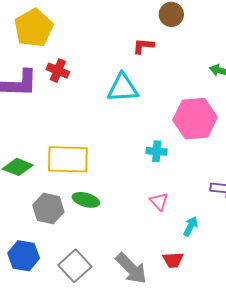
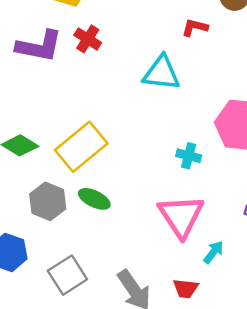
yellow rectangle: (68, 159) -> (81, 147), turned -51
pink triangle: (159, 201) -> (181, 216), size x2.0

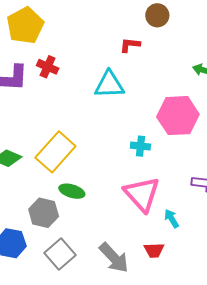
gray hexagon: (48, 201) -> (44, 213), moved
cyan arrow: (213, 252) -> (171, 219), turned -60

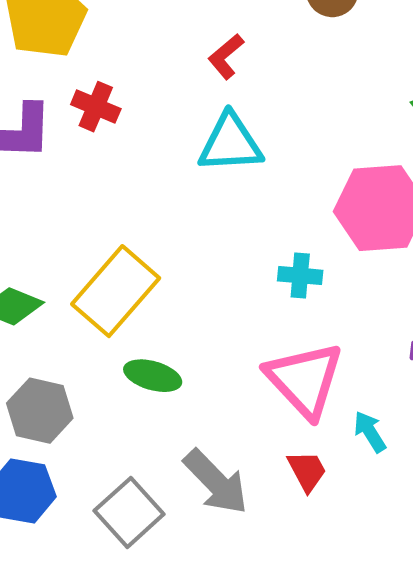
red L-shape: (130, 45) -> (226, 56), moved, turned -45
gray hexagon: (44, 213) -> (40, 411), moved
red trapezoid: (154, 250) -> (307, 471), moved, turned -115
gray arrow: (114, 258) -> (216, 482), moved

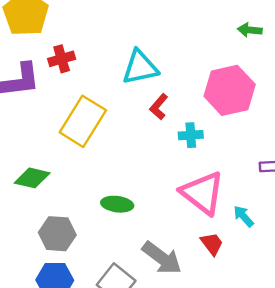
red L-shape: (226, 56) -> (159, 107), moved
red cross: (96, 107) -> (62, 59), turned -30
yellow rectangle: (116, 291) -> (83, 121), moved

